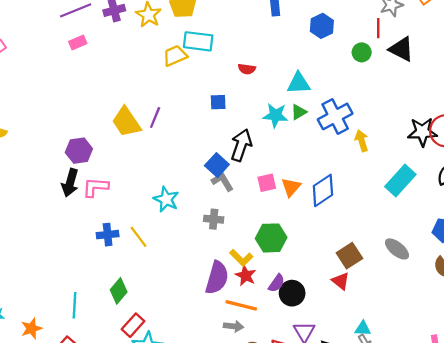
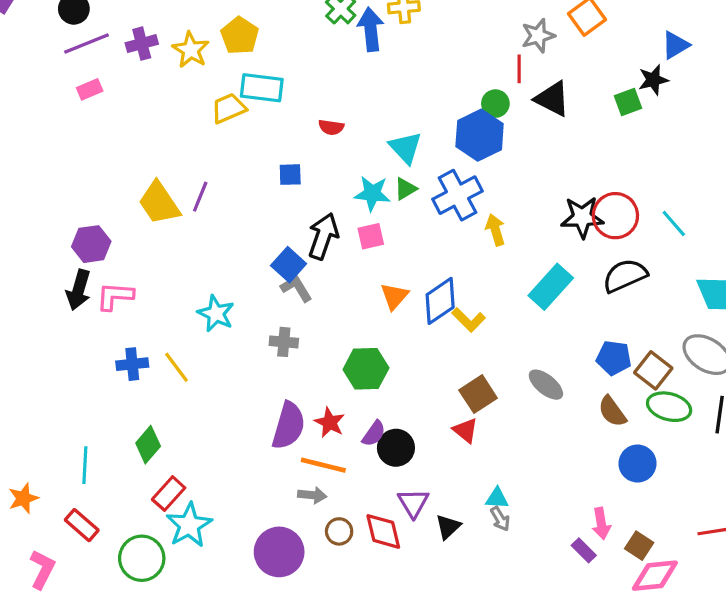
blue hexagon: (322, 26) -> (480, 135), moved, size x1.4
cyan triangle: (299, 83) -> (405, 148), turned 50
pink square: (267, 183) -> (371, 236), moved
yellow L-shape: (241, 258) -> (469, 320), moved

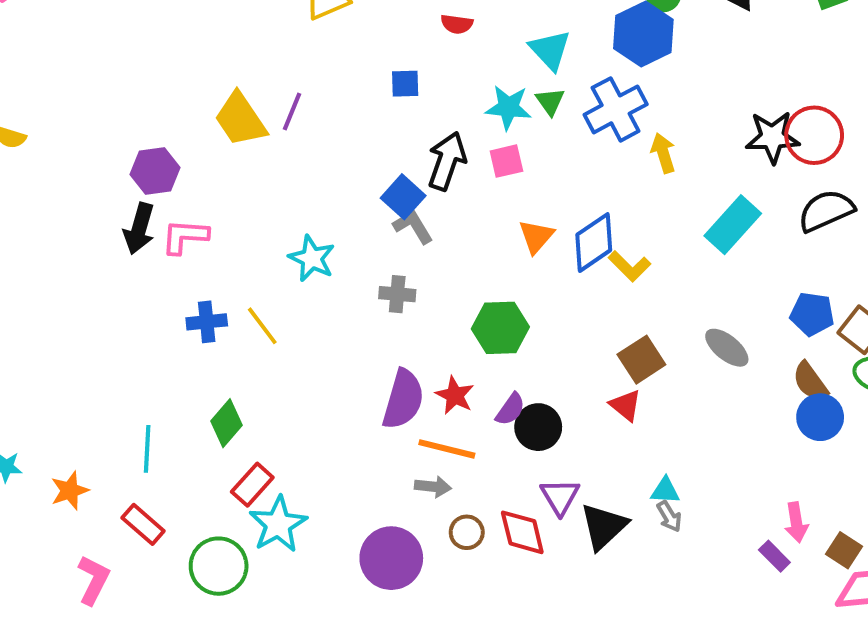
green triangle: (405, 189) -> (550, 101), turned -35
blue circle: (638, 464) -> (820, 417), moved
black triangle: (448, 527) -> (604, 526), size x1.5

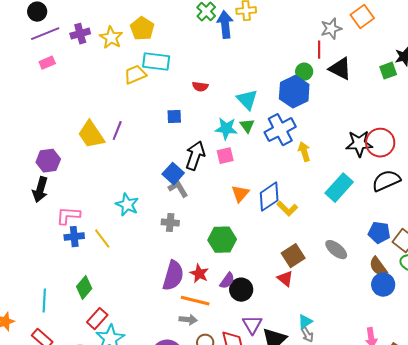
pink L-shape: (185, 236) -> (68, 216), moved
cyan triangle: (665, 491) -> (305, 322), turned -35

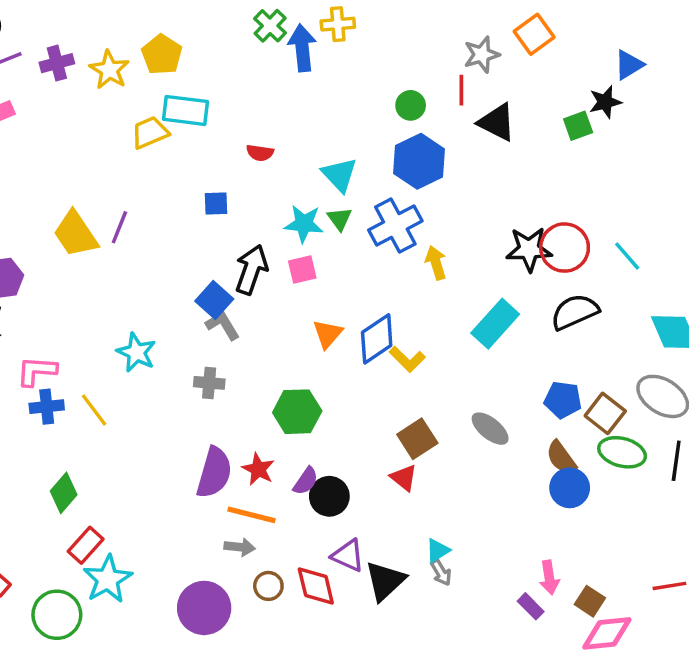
green circle: (304, 72) -> (411, 105), moved
purple triangle: (252, 325) -> (348, 556), turned -35

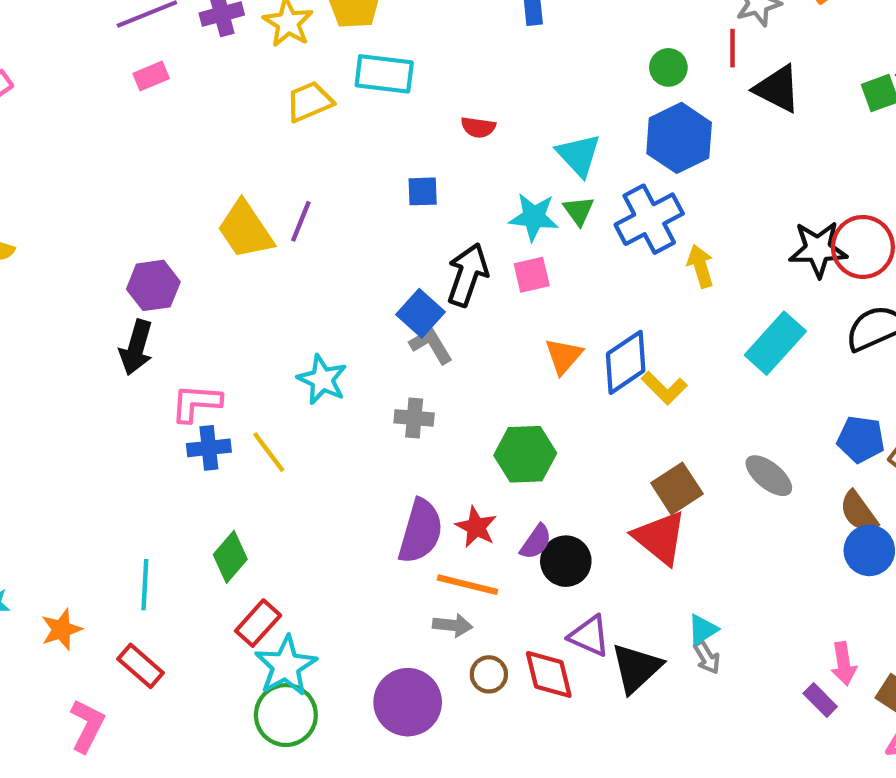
yellow trapezoid: (150, 132) -> (309, 102), moved
red triangle: (404, 478) -> (660, 538), size x1.6
green circle: (57, 615) -> (286, 715), moved

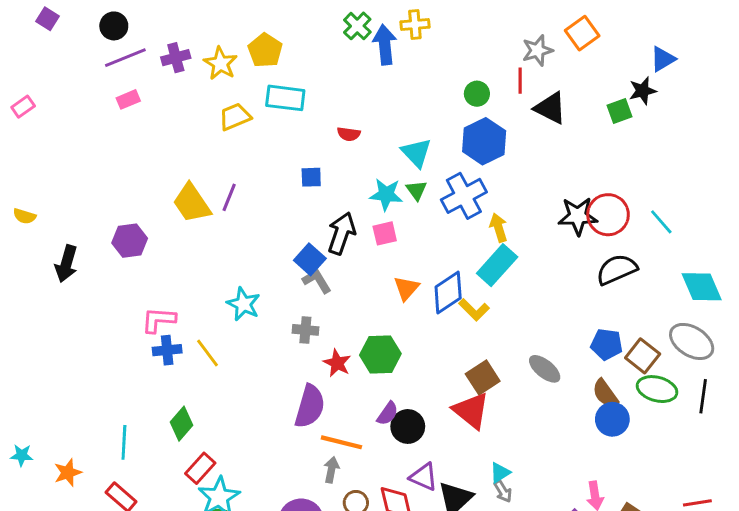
cyan rectangle: (775, 343) -> (497, 265), moved
black arrow: (136, 347) -> (66, 264), moved
red star: (476, 527) -> (337, 363), moved
gray arrow: (453, 625) -> (331, 470), turned -85

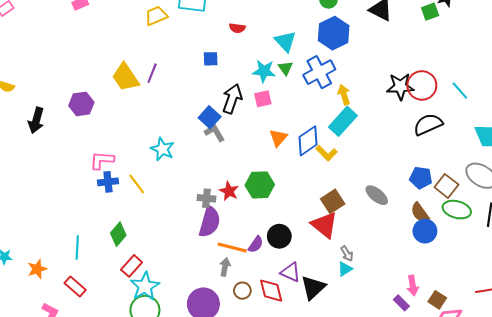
gray cross: (305, 330) -> (206, 198), moved
purple semicircle: (388, 414) -> (256, 244), moved
gray arrow: (503, 491) -> (347, 254), moved

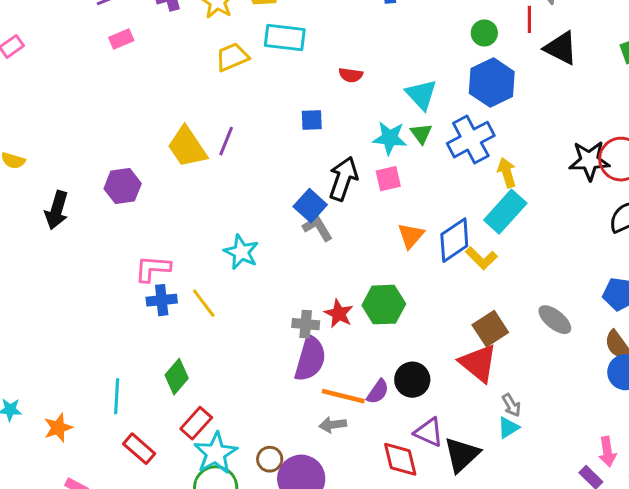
gray arrow: (225, 267) -> (333, 425), turned -108
red rectangle: (75, 286) -> (139, 449), moved
brown circle: (242, 291) -> (270, 459), moved

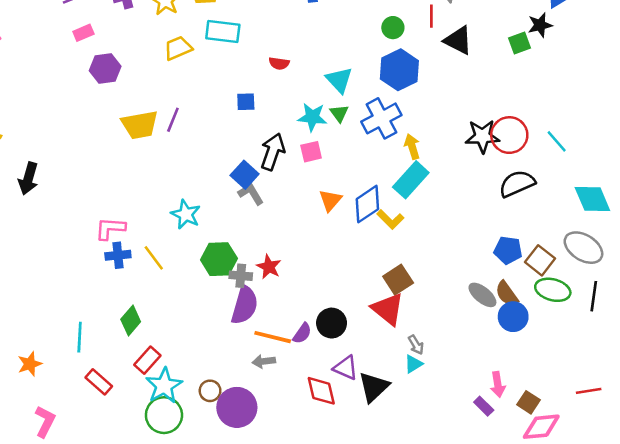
yellow trapezoid: (187, 147) -> (140, 125), turned -66
purple hexagon: (123, 186) -> (105, 69), moved
green hexagon: (384, 305) -> (219, 259), moved
gray ellipse: (555, 320) -> (482, 295), moved

